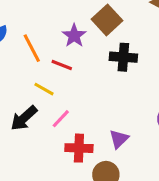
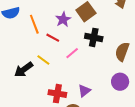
yellow line: (44, 89) -> (43, 60), moved
pink line: (61, 119) -> (72, 53), moved

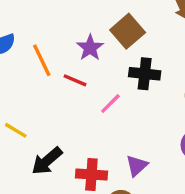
yellow line: (43, 60) -> (16, 130), moved
black arrow: (24, 70) -> (47, 161), moved

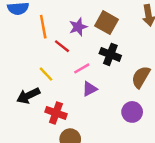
brown square: (128, 31) -> (107, 23), turned -35
yellow line: (16, 130) -> (46, 74), moved
purple triangle: (137, 166) -> (90, 89), moved

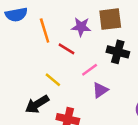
brown square: (107, 23) -> (110, 19), turned -30
purple star: (78, 27) -> (81, 27), turned 30

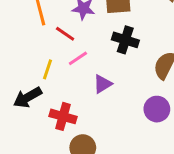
pink line: (90, 70) -> (78, 58), moved
yellow line: (53, 80) -> (47, 69), turned 66

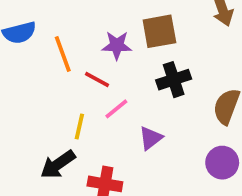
black cross: (125, 40) -> (174, 80), turned -30

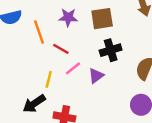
purple star: (117, 45) -> (68, 17), moved
purple triangle: (151, 138) -> (96, 76), moved

